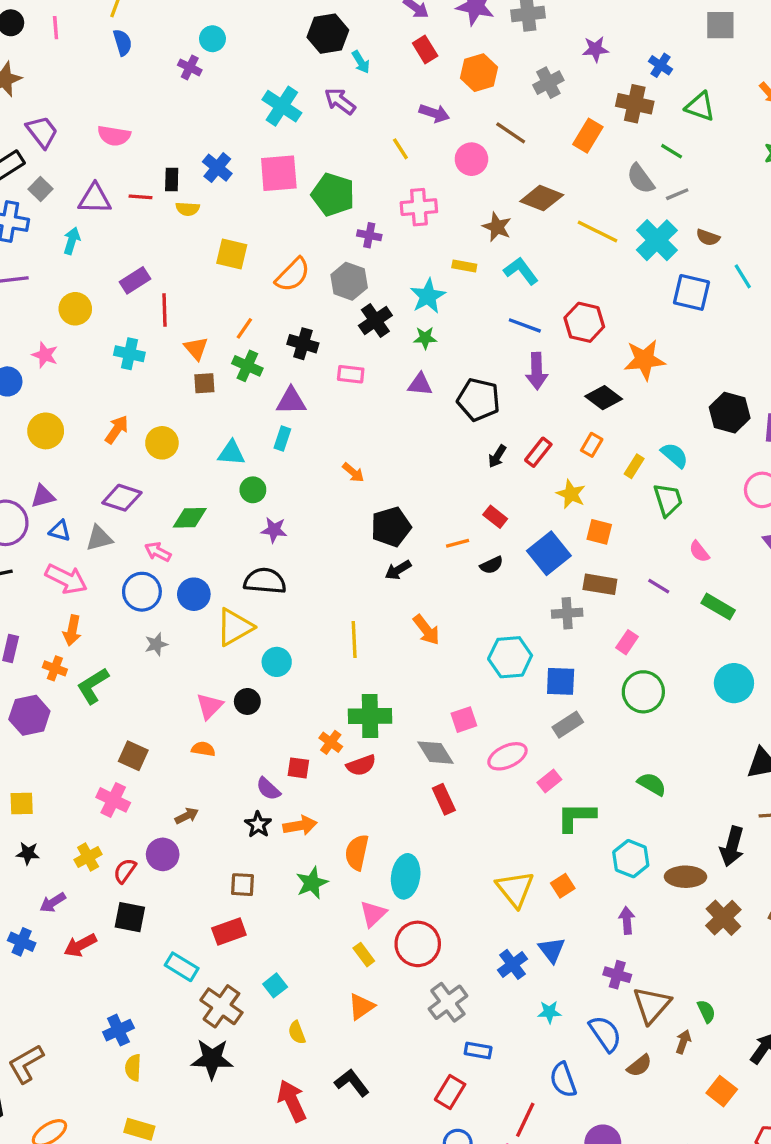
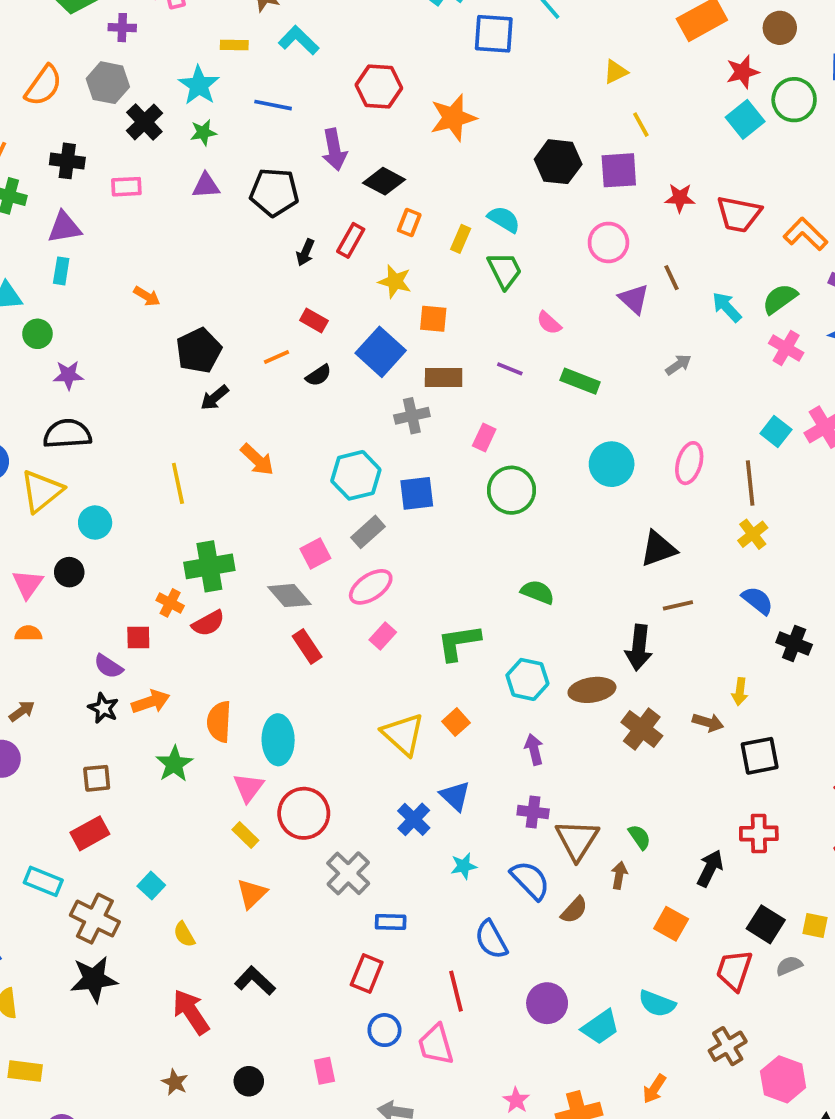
blue line: (525, 325) -> (273, 105), moved
black diamond: (604, 398) -> (384, 181), moved
gray rectangle: (568, 725) -> (368, 532), moved
pink rectangle: (549, 781) -> (383, 636), moved
red line: (525, 1120) -> (456, 991), turned -30

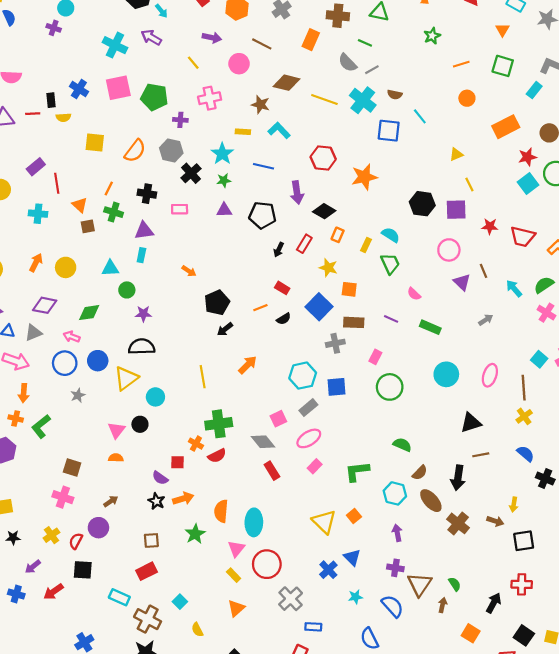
orange arrow: (257, 460) -> (248, 365), turned -90
brown ellipse: (592, 690) -> (431, 501), turned 55
brown semicircle: (574, 910) -> (420, 473), moved

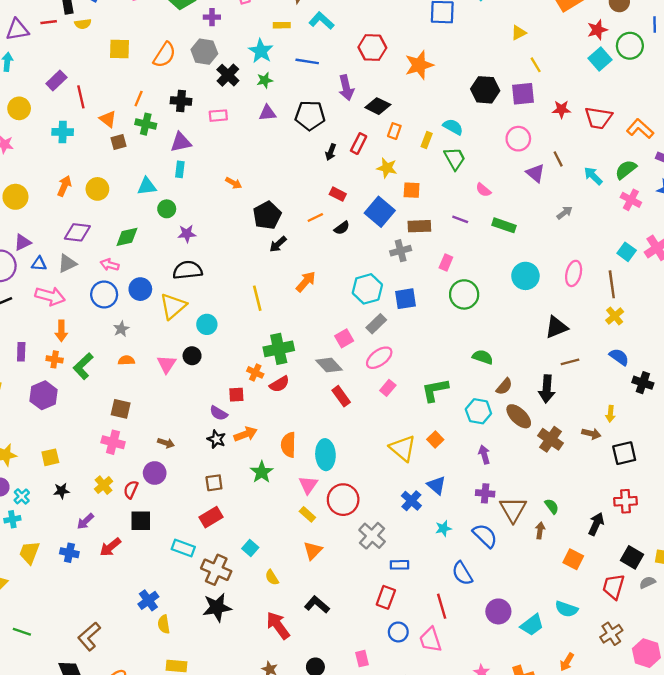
orange semicircle: (116, 458) -> (126, 360), moved
brown arrow: (111, 501) -> (166, 443), turned 56

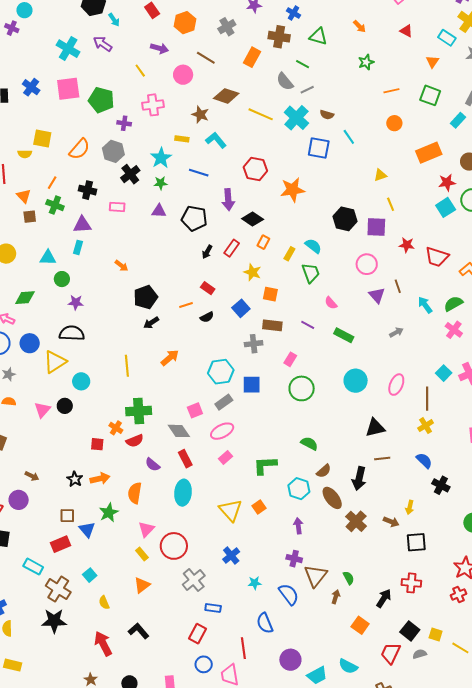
yellow semicircle: (83, 24) -> (25, 154), moved
blue square: (380, 212) -> (241, 308), size x0.7
purple semicircle: (219, 413) -> (153, 465), moved
cyan ellipse: (325, 455) -> (183, 493), moved
blue triangle: (436, 485) -> (87, 530), moved

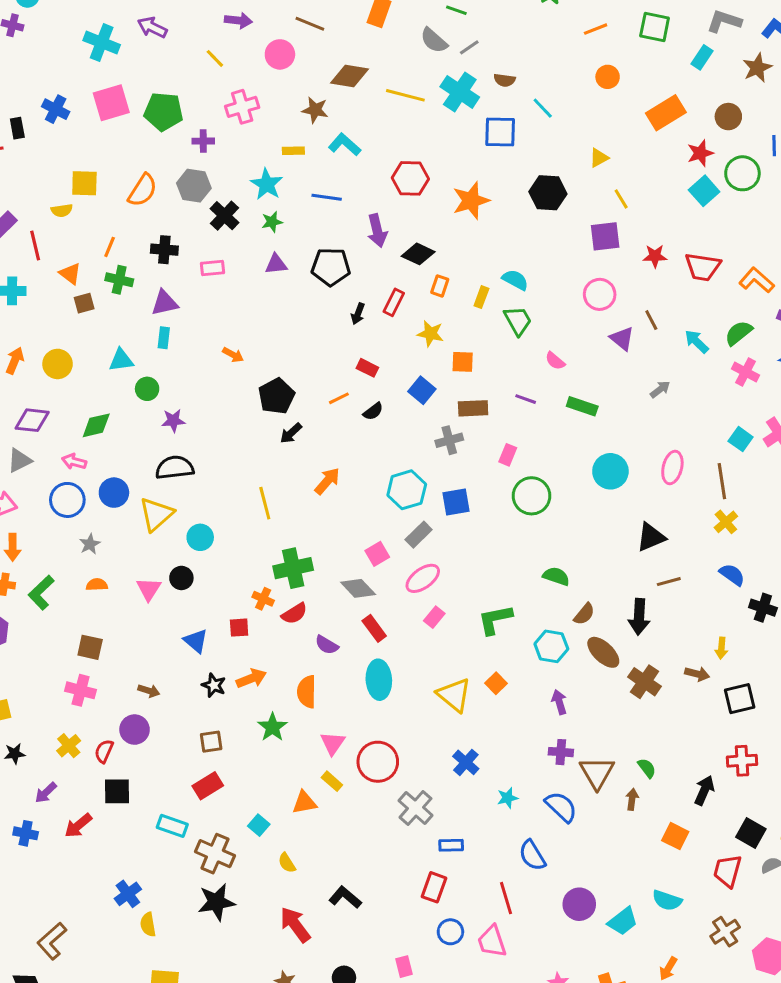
black hexagon: (345, 219) -> (548, 193), moved
blue triangle: (87, 530) -> (196, 641), moved
orange triangle: (142, 585) -> (304, 803), moved, turned 36

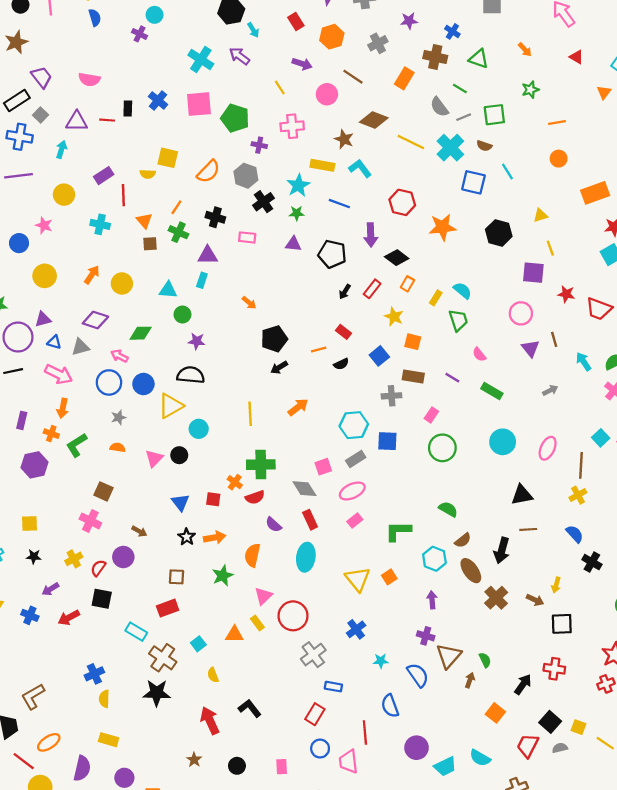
green square: (655, 27) -> (494, 115), moved, turned -30
yellow rectangle: (293, 151) -> (322, 165), size x1.5

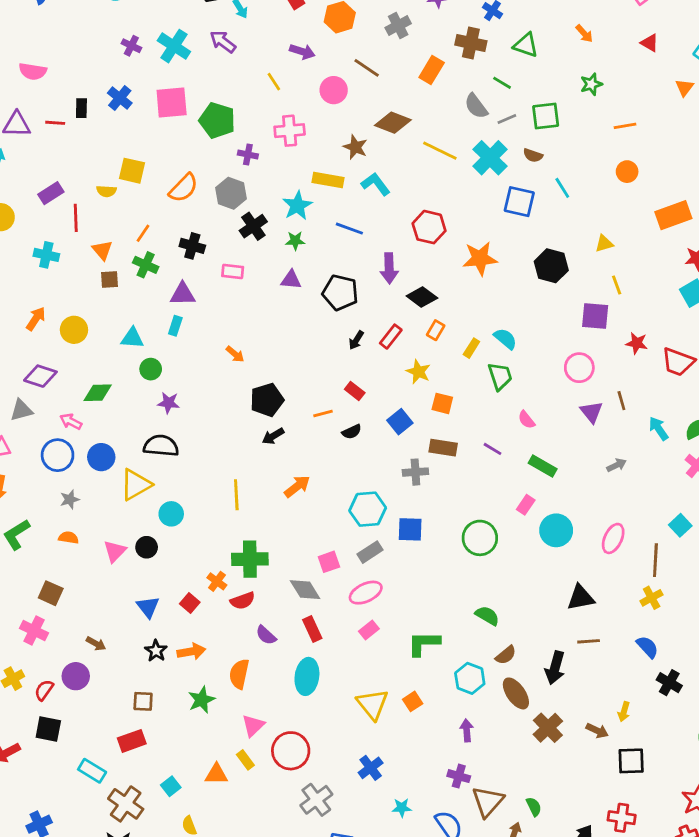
purple cross: (140, 34) -> (131, 46), moved
pink rectangle: (431, 415) -> (526, 505), moved
red square: (213, 499) -> (190, 603), turned 32

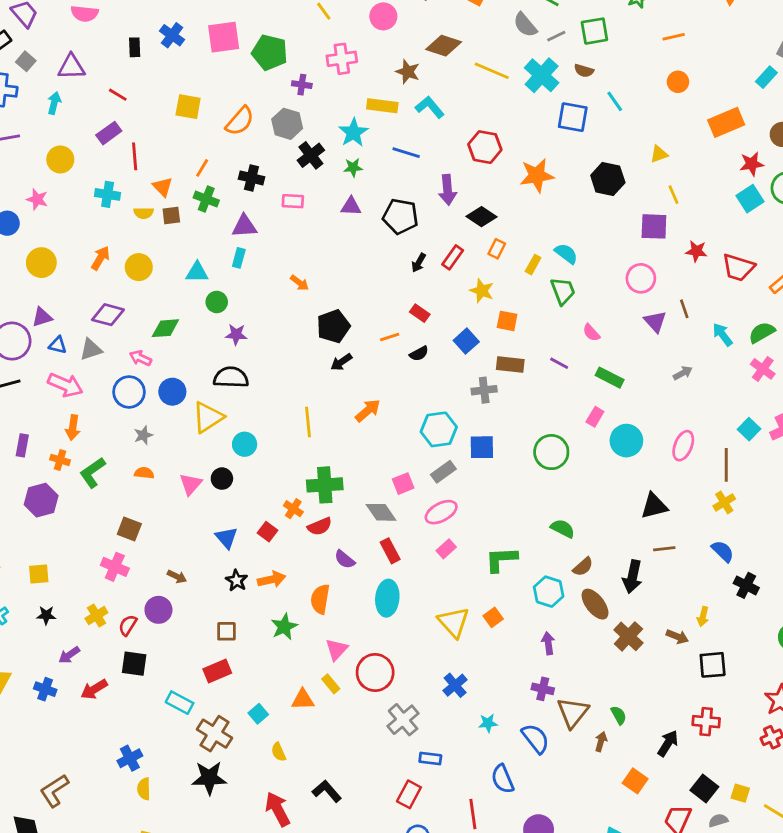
red line: (55, 123) -> (118, 95), moved, turned 30
yellow semicircle: (106, 191) -> (144, 213), moved

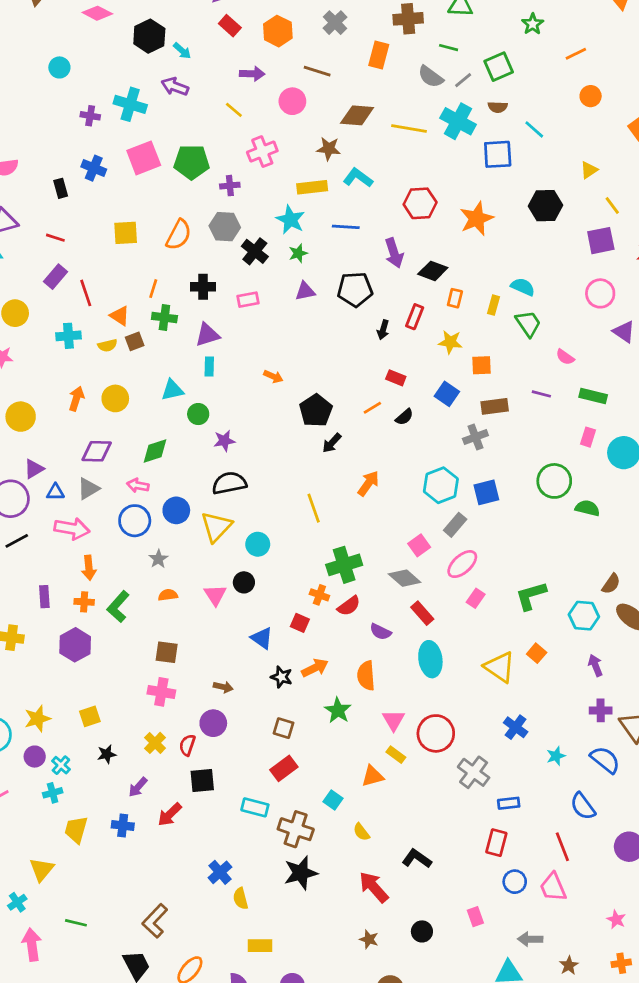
green semicircle: (563, 529) -> (587, 508), moved
brown square: (226, 631) -> (283, 728), turned 30

